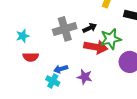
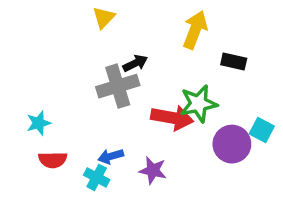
black arrow: (90, 28) -> (135, 63), moved
cyan star: (23, 36) -> (39, 123), moved
red semicircle: (31, 57) -> (53, 160), moved

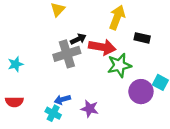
red arrow: (172, 118) -> (102, 47), moved
cyan star: (39, 123) -> (16, 64), moved
red semicircle: (53, 160) -> (14, 102), moved

